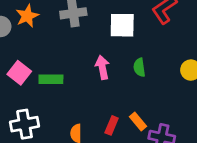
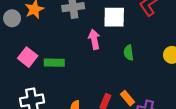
pink arrow: (102, 67) -> (94, 39), moved

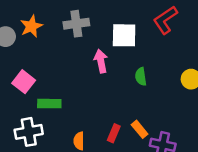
green rectangle: (54, 63) -> (49, 104), moved

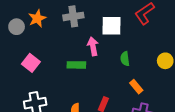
green rectangle: (49, 104) -> (76, 65), moved
orange rectangle: (140, 129) -> (136, 87), moved

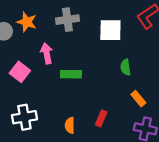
orange star: (37, 18) -> (27, 22), turned -30
pink arrow: (93, 46) -> (47, 53), moved

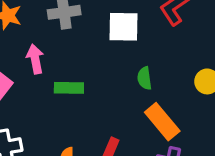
orange rectangle: (138, 99) -> (162, 122), size x1.6

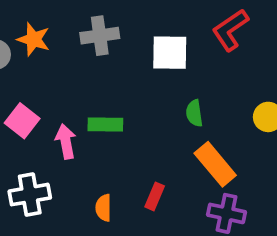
pink arrow: (35, 59) -> (66, 142), moved

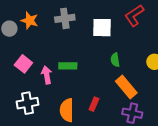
orange semicircle: (104, 208) -> (67, 110), size x1.6

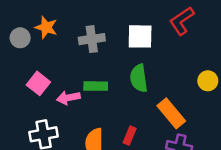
gray cross: (65, 18) -> (92, 39), moved
green semicircle: (115, 60) -> (139, 78), moved, size x1.5
pink arrow: (47, 75) -> (68, 98), turned -90

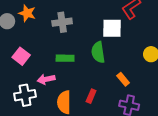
white square: (140, 36) -> (112, 28), moved
pink arrow: (68, 98) -> (46, 79), moved
orange rectangle: (171, 113) -> (123, 79), size x0.6

